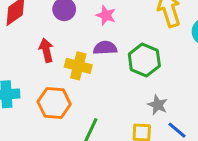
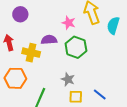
pink star: (106, 15) -> (69, 23), moved
gray star: (158, 105) -> (68, 79), moved

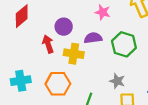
purple circle: (20, 14) -> (64, 27), moved
pink star: (69, 23) -> (103, 12), moved

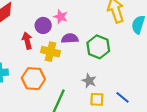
pink star: (103, 12) -> (61, 17), moved

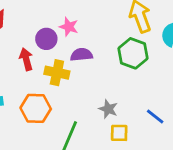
green hexagon: (98, 47) -> (133, 53), moved
blue line: (122, 97) -> (155, 117), moved

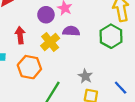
red arrow: (26, 59) -> (20, 35), moved
yellow cross: (57, 73) -> (50, 42), turned 30

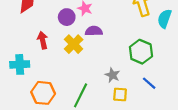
green hexagon: (111, 36) -> (141, 52), moved
orange hexagon: (29, 67) -> (43, 93), moved

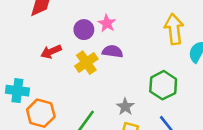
red arrow: (43, 40) -> (51, 52), turned -112
cyan cross: (20, 64) -> (17, 91), moved

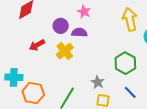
pink star: (107, 23) -> (84, 12), moved
purple semicircle: (113, 51) -> (79, 33), moved

